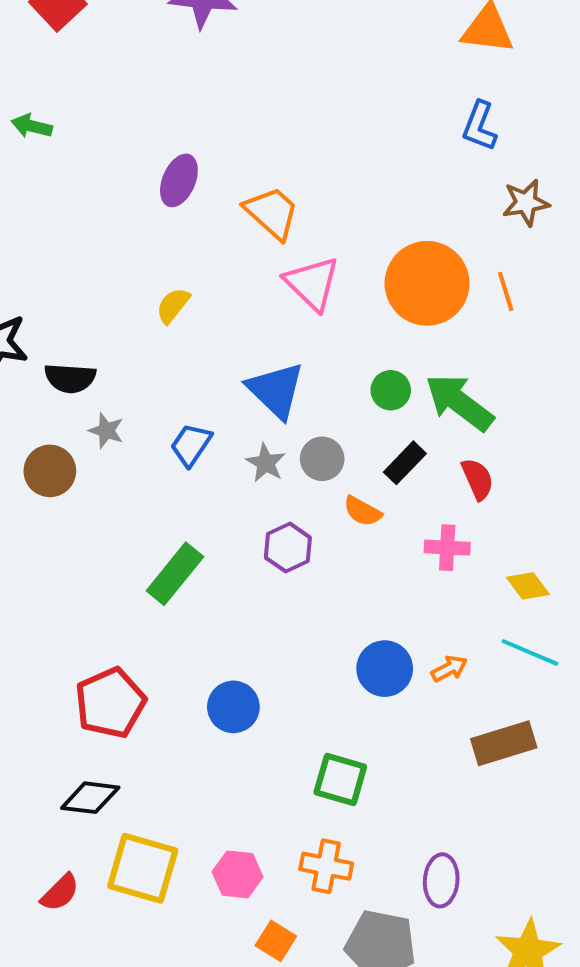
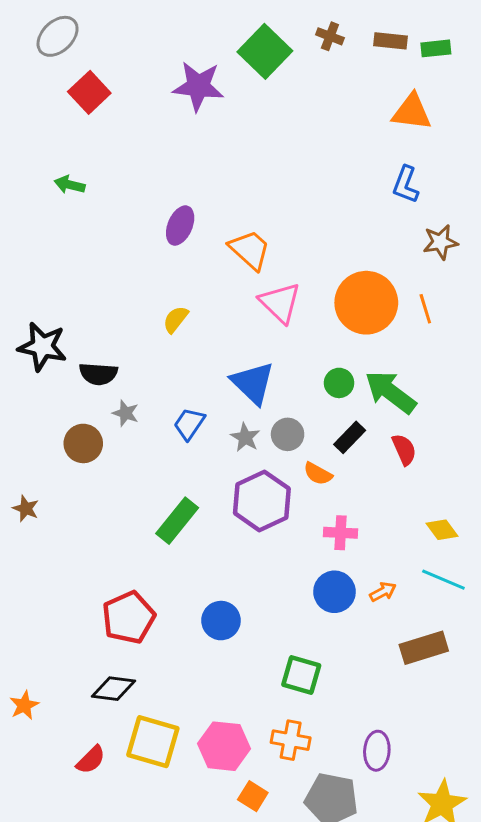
purple hexagon: (288, 548) -> (262, 501), size x1.6
pink cross: (447, 548) -> (341, 533), moved
pink hexagon: (237, 874) -> (224, 746), size x1.4

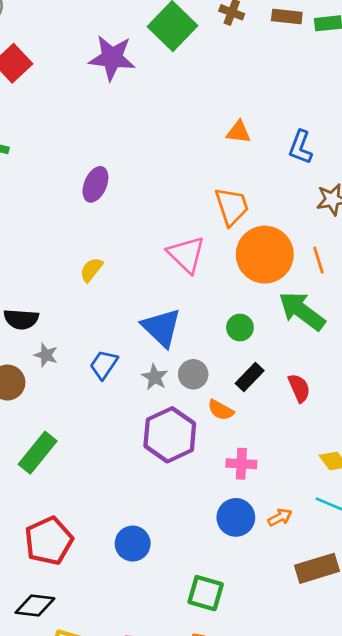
orange triangle: (412, 112) -> (239, 132), moved, size x0.7
orange trapezoid: (250, 250) -> (232, 206), moved, turned 30
green arrow: (390, 392) -> (302, 311), moved
green rectangle: (177, 521) -> (38, 453), moved

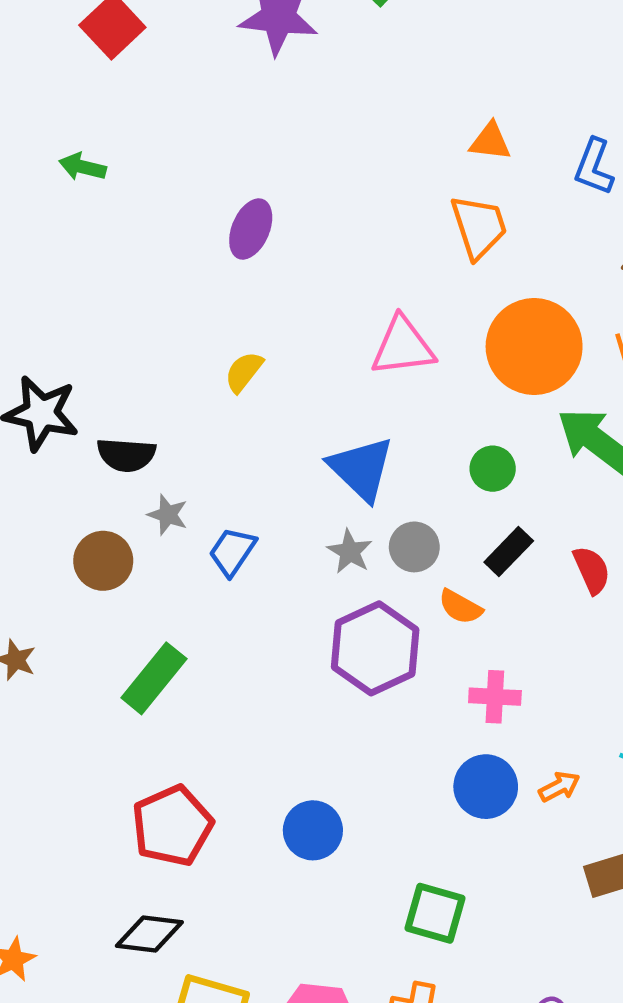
orange trapezoid: (232, 206) -> (479, 227), moved
pink triangle: (186, 255) -> (403, 347), turned -51
blue trapezoid: (104, 365) -> (232, 552), moved

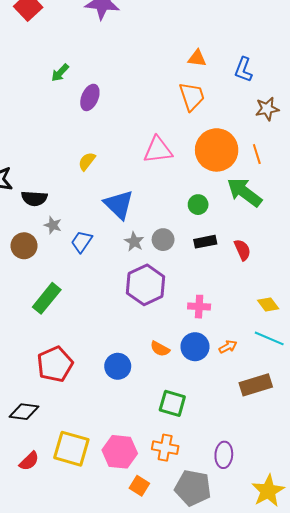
green arrow: (83, 167) -> (60, 73), moved, turned -60
blue triangle: (361, 469) -> (119, 205), moved
black rectangle: (509, 552) -> (205, 242), turned 35
orange semicircle: (460, 607) -> (160, 349), moved
black diamond: (149, 934) -> (24, 412), moved

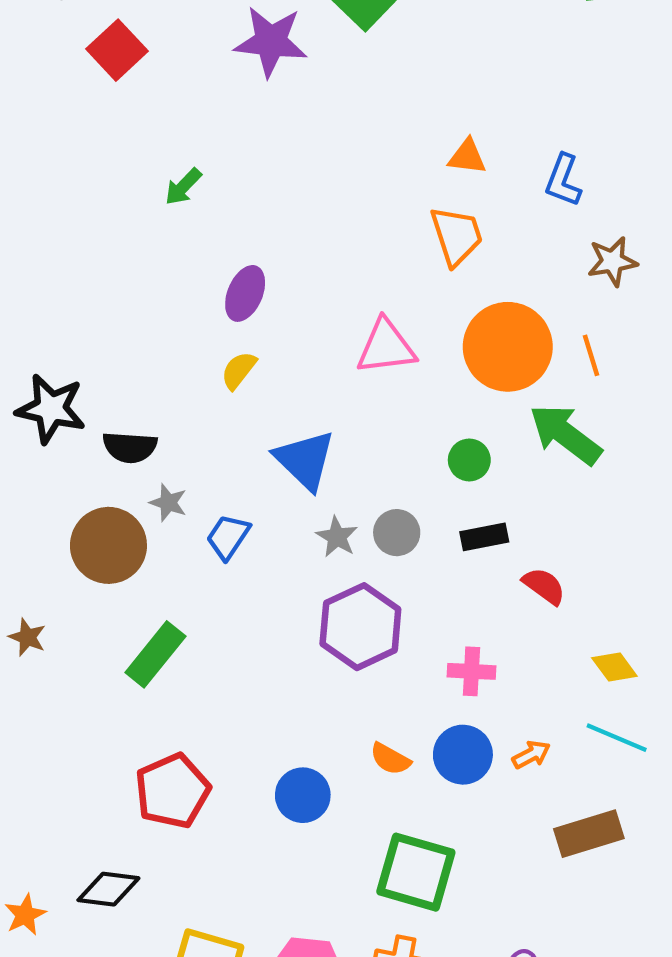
purple ellipse: (90, 97) -> (245, 293), moved
brown circle: (24, 246) -> (108, 545), size x1.4
red semicircle: (242, 250) -> (544, 586), moved, turned -30
green square: (172, 403) -> (416, 872), size x1.4

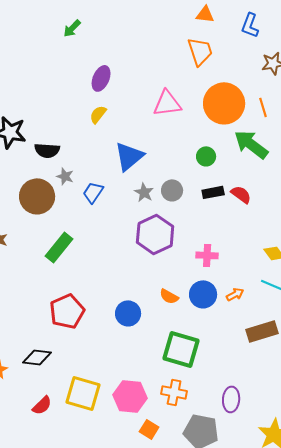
blue triangle: (305, 460) -> (129, 156), turned 36
red semicircle: (544, 586) -> (241, 194), moved

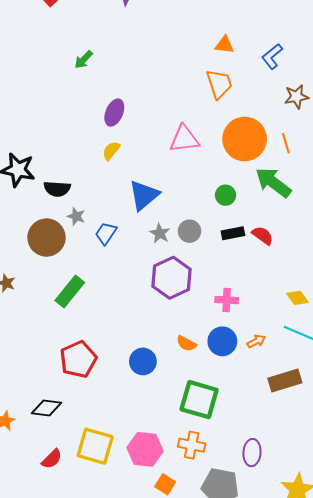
blue L-shape: (250, 25) -> (272, 56), turned 30

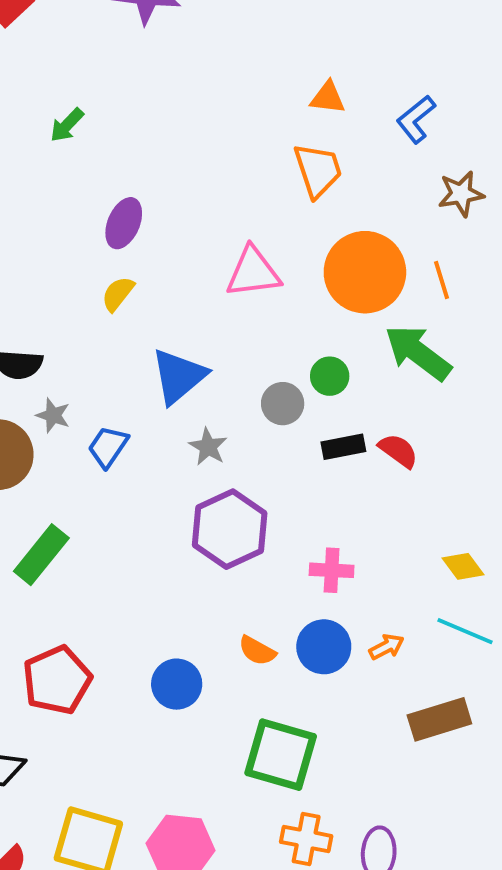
gray circle: (189, 231) -> (283, 404), moved
orange cross: (192, 445) -> (306, 839), moved

